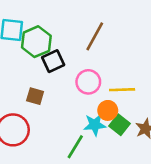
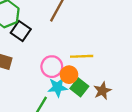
black square: (53, 61) -> (21, 31), turned -30
pink circle: (88, 82) -> (52, 67), moved

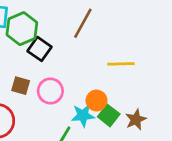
yellow line: (82, 56) -> (121, 64), moved
pink circle: (52, 67) -> (50, 91), moved

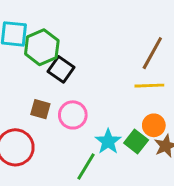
brown line: (83, 23) -> (152, 53), moved
orange circle: (96, 101) -> (154, 125), moved
cyan star: (83, 115) -> (108, 141), turned -30

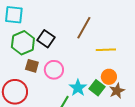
green hexagon: (42, 47) -> (23, 43), moved
brown line: (152, 53) -> (84, 28), moved

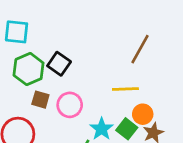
brown line: (84, 28) -> (140, 49), moved
yellow line: (106, 50) -> (125, 89), moved

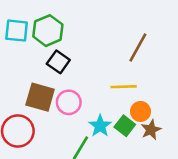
green hexagon: (29, 69) -> (48, 31), moved
brown square: (40, 100) -> (40, 97), size x1.6

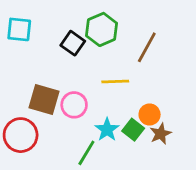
green hexagon: (48, 31) -> (102, 29), moved
black square: (58, 62) -> (73, 43), moved
yellow line: (124, 87) -> (115, 82), moved

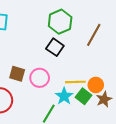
black square: (73, 43) -> (55, 47), moved
yellow line: (115, 82) -> (75, 82), moved
brown square: (44, 99) -> (17, 74), size x0.7

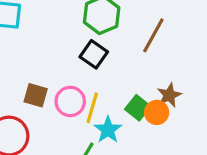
yellow line: (75, 82) -> (92, 108), moved, turned -72
green square: (84, 96) -> (138, 108), moved
brown star: (104, 99) -> (169, 95), moved

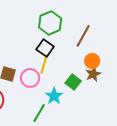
yellow line: (92, 108) -> (44, 64), moved
orange circle: (157, 112) -> (92, 61), moved

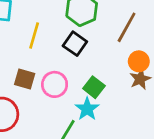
yellow line: (44, 64) -> (34, 36), moved
green square: (73, 82) -> (94, 87), moved

